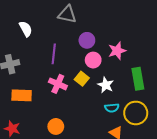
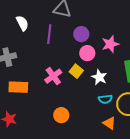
purple line: (54, 54) -> (49, 34), moved
pink cross: (58, 84) -> (53, 76), turned 30
orange circle: (56, 126) -> (61, 115), moved

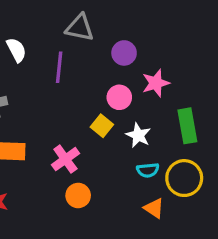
purple circle: (81, 34) -> (124, 53), moved
pink cross: (53, 76) -> (65, 159), moved

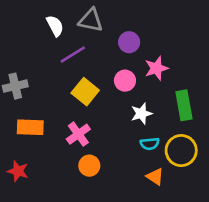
white semicircle: (16, 50) -> (55, 26), moved
purple line: (59, 67) -> (73, 55), turned 52
yellow square: (102, 126) -> (85, 92), moved, size x1.4
white star: (138, 135) -> (141, 114), turned 30

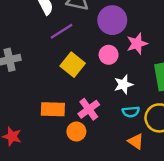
purple circle: (129, 42) -> (112, 20), size x1.5
orange rectangle: (30, 127) -> (53, 109), moved
pink cross: (78, 134) -> (89, 109), moved

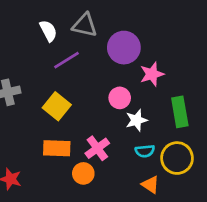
pink circle: (109, 55) -> (120, 98), moved
yellow square: (73, 65) -> (57, 106), moved

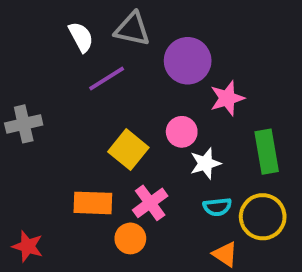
yellow square: (57, 106) -> (128, 150), moved

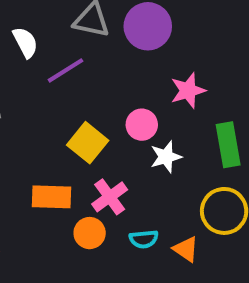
white semicircle: (81, 37) -> (25, 42), moved
purple circle: (188, 61) -> (148, 26), moved
cyan semicircle: (217, 207) -> (144, 239), moved

